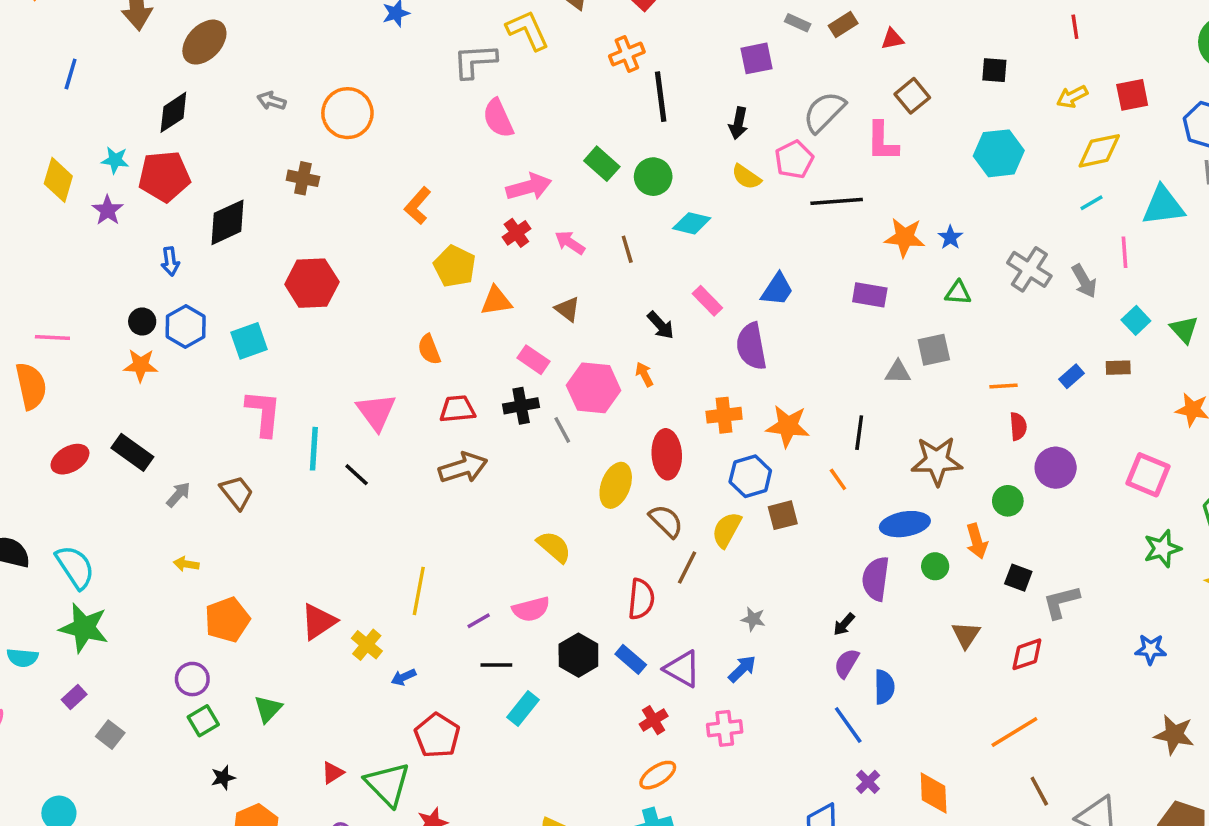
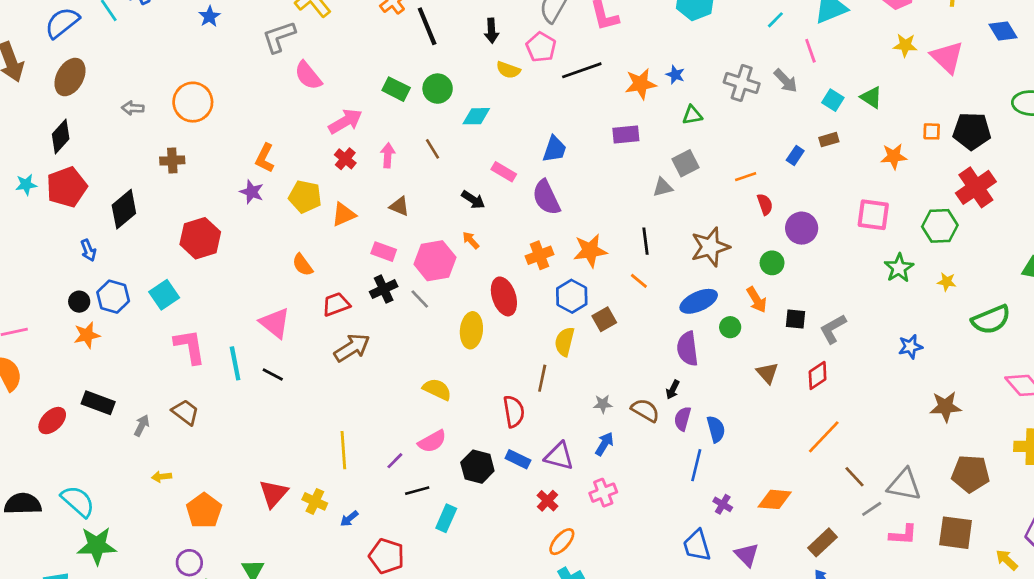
purple star: (108, 210) -> (252, 192), moved
pink arrow: (570, 243) -> (388, 155), turned 75
brown semicircle: (666, 521) -> (645, 410), moved
blue line: (848, 725) -> (696, 465), turned 64
orange diamond: (934, 793) -> (775, 499), turned -68

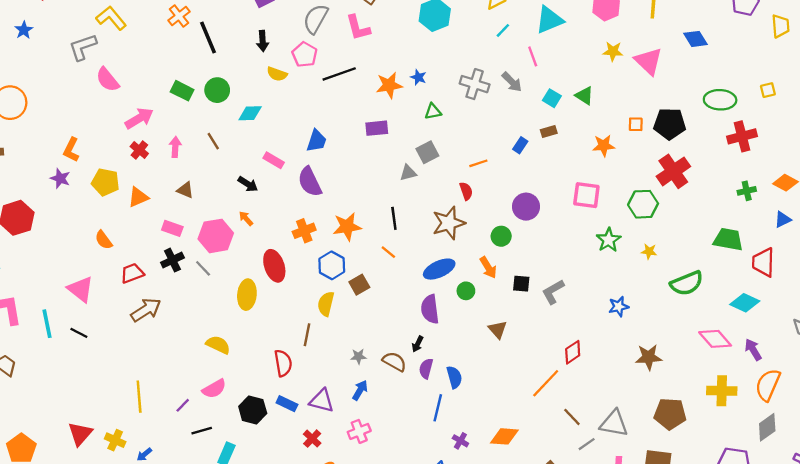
red semicircle: (765, 204) -> (466, 191), moved
red diamond: (818, 375) -> (573, 352), moved

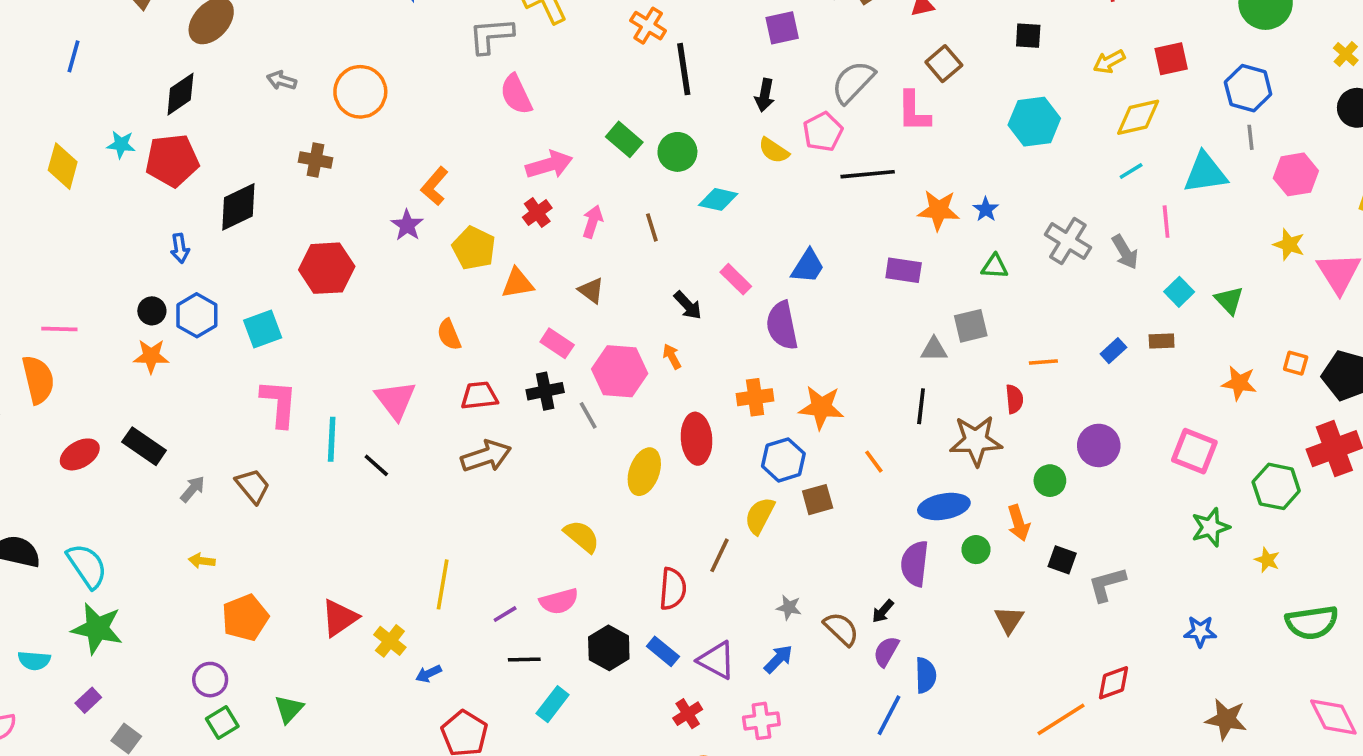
orange cross: (179, 16) -> (648, 26), turned -35
black line: (394, 218) -> (921, 406), moved

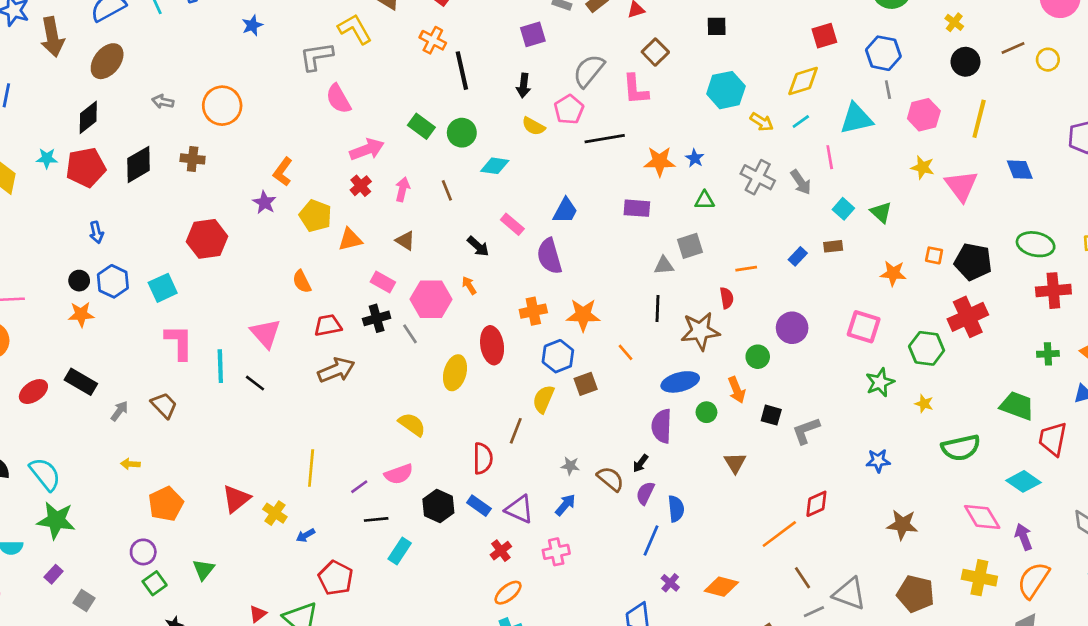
yellow arrow: (1109, 62) -> (762, 122), moved, turned -115
black diamond: (238, 207) -> (138, 164), moved

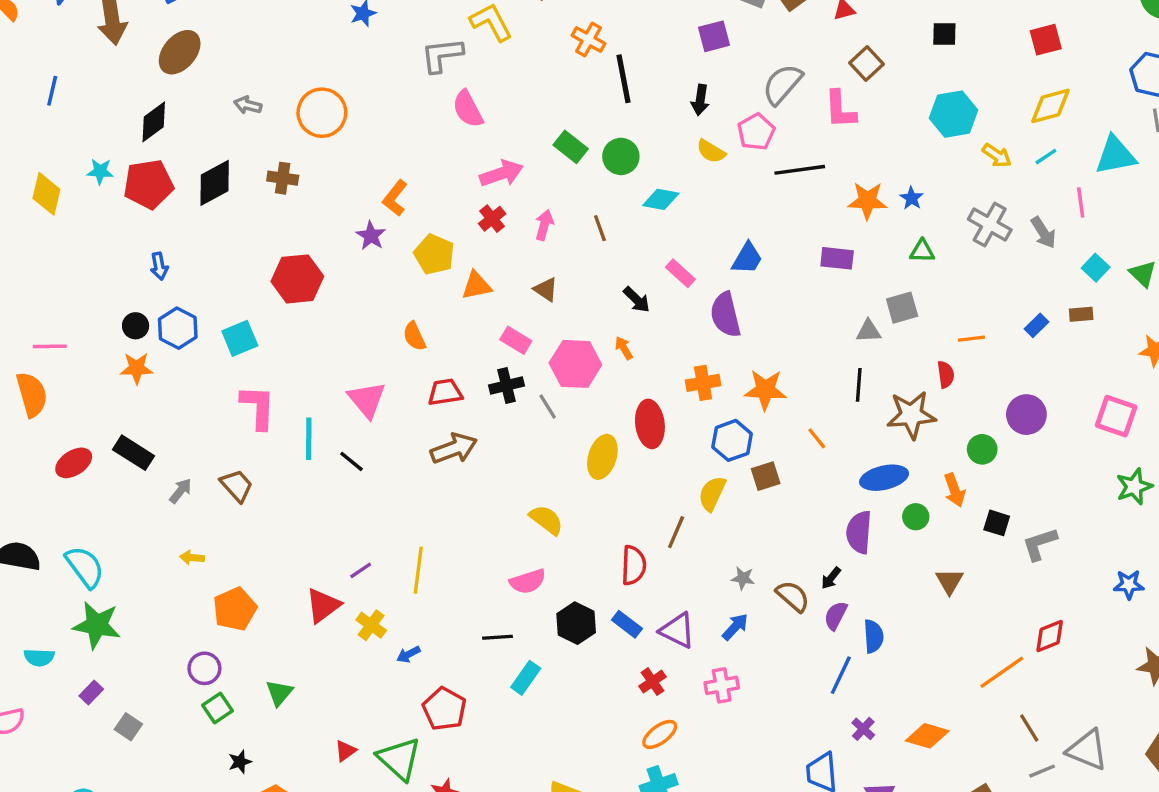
red square: (824, 36) -> (1046, 40), moved
purple line: (359, 487) -> (361, 570), moved

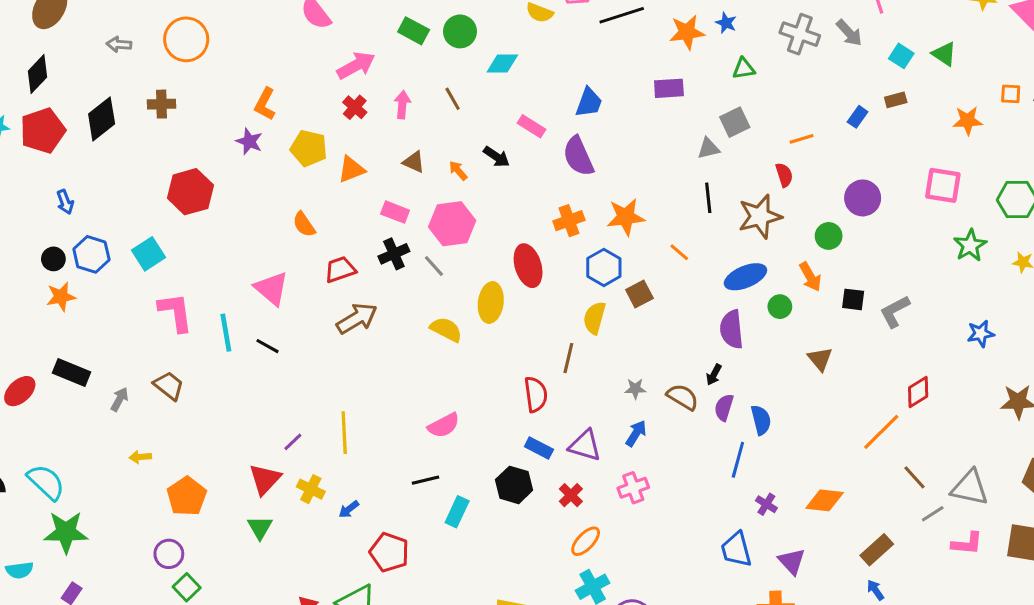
orange arrow: (624, 348) -> (458, 171), moved
yellow semicircle: (546, 520) -> (446, 329), moved
black hexagon: (576, 623) -> (514, 485), moved
green triangle: (279, 693) -> (260, 528), moved

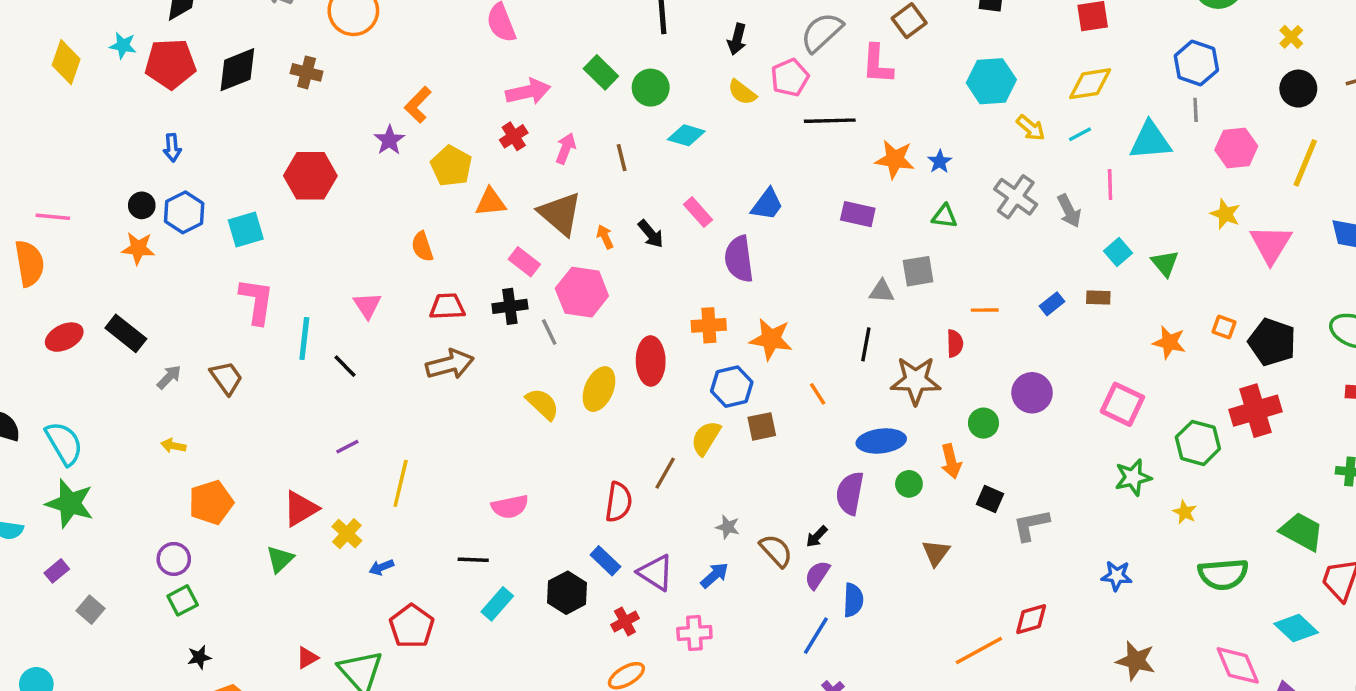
brown triangle: (414, 162) -> (560, 214), size x1.8
pink triangle: (271, 289) -> (367, 305), size x0.7
purple line: (293, 442) -> (347, 447), moved

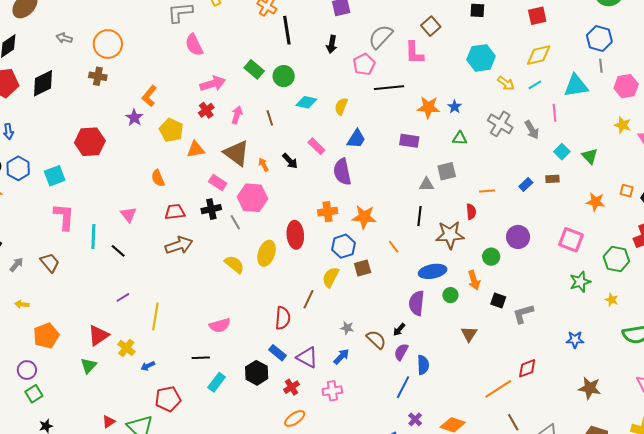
brown cross: (307, 72) -> (98, 76), moved
yellow semicircle: (742, 92) -> (341, 106), moved, turned 78
red pentagon: (412, 626) -> (168, 399), turned 30

